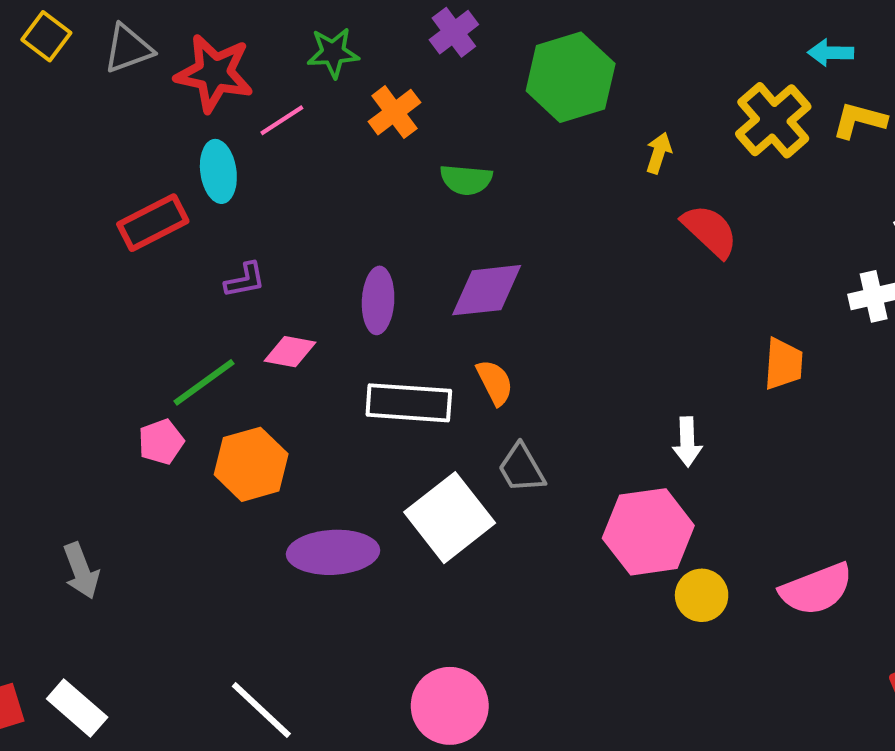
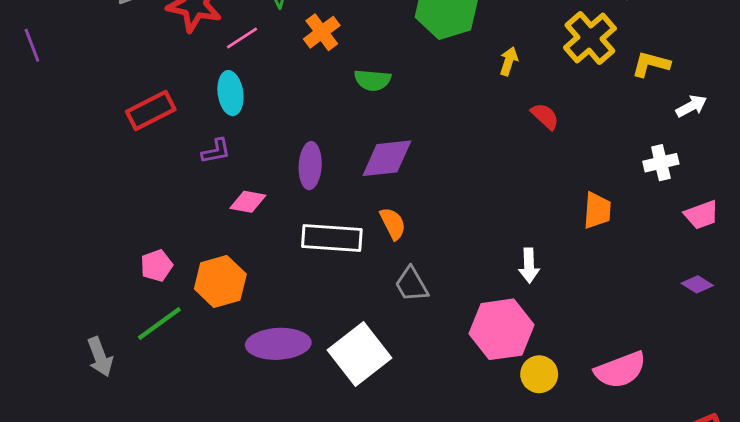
yellow L-shape: (859, 120) -> (651, 64), moved
cyan ellipse: (218, 171) -> (230, 93), moved
red semicircle: (710, 231) -> (545, 116), size x0.7
green line: (204, 382) -> (159, 324), moved
white square: (450, 518) -> (359, 354), moved

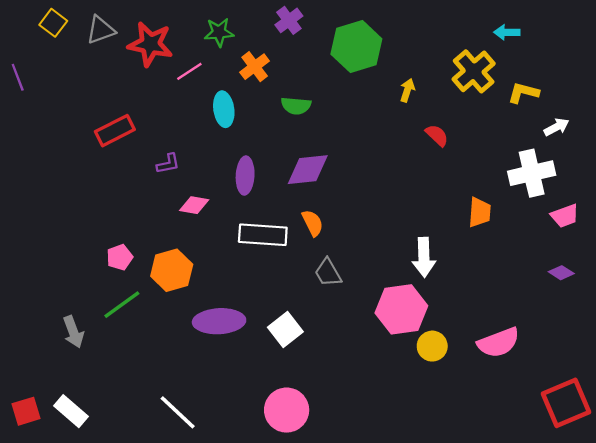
cyan ellipse: (230, 93) -> (224, 109), moved
white cross: (661, 163) -> (532, 173), size x1.6
white arrow: (529, 266) -> (424, 257), size x1.4
white square: (359, 354) -> (285, 329), size x0.7

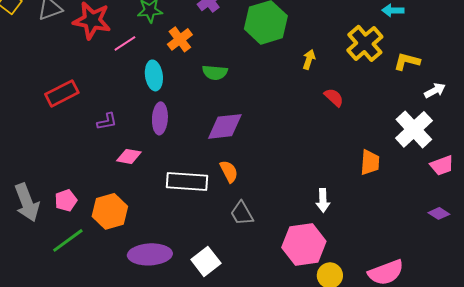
white cross: (532, 173) -> (414, 129), turned -30
purple ellipse: (245, 176) -> (160, 118), moved
white arrow: (424, 257) -> (323, 200), size x0.7
gray arrow: (73, 332) -> (27, 202), moved, size x1.4

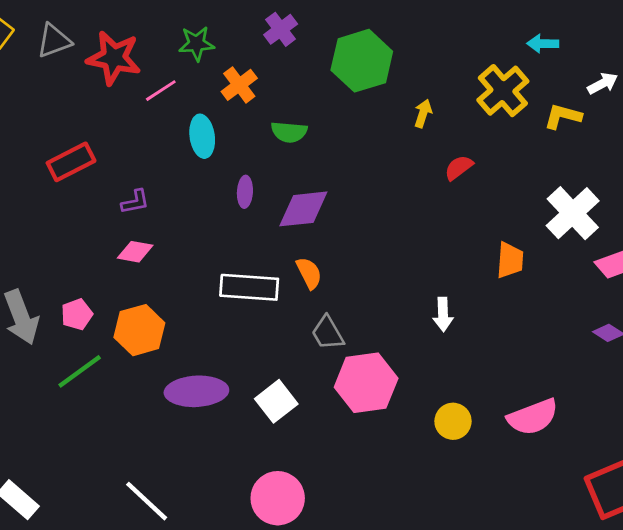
white arrow: (435, 90) -> (603, 83), moved
red semicircle: (334, 97) -> (459, 168), turned -80
purple ellipse: (160, 118) -> (245, 192), moved, size x0.7
pink diamond: (129, 156) -> (135, 252), moved
pink hexagon: (304, 244) -> (366, 383), moved

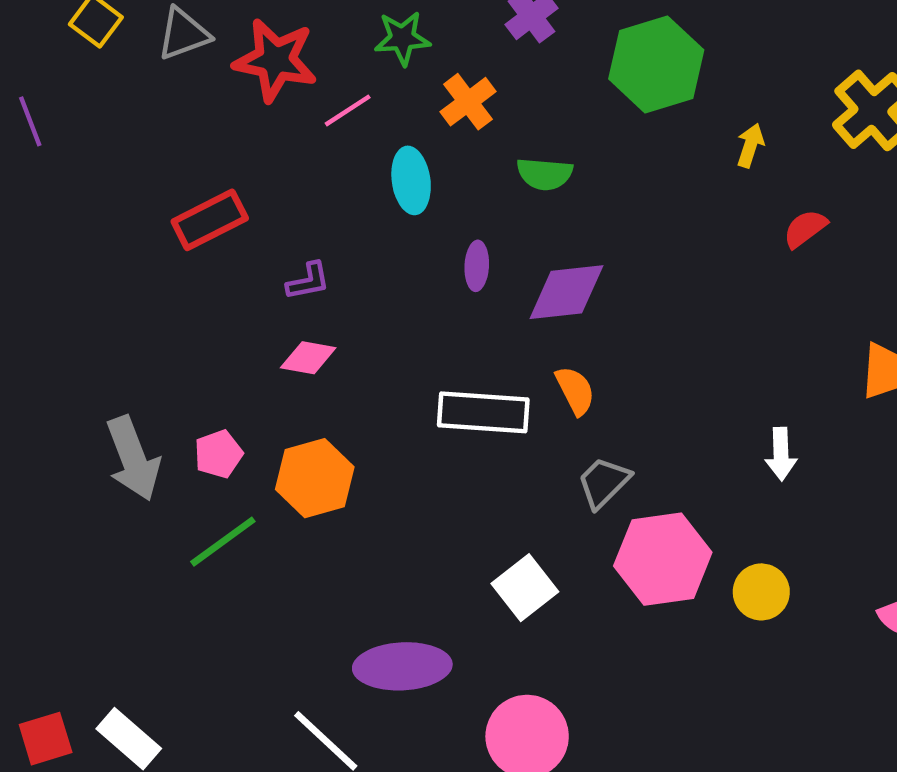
gray trapezoid: (328, 333) -> (604, 482), turned 75
purple ellipse: (196, 391) -> (402, 666), moved
yellow circle: (453, 421) -> (761, 592), moved

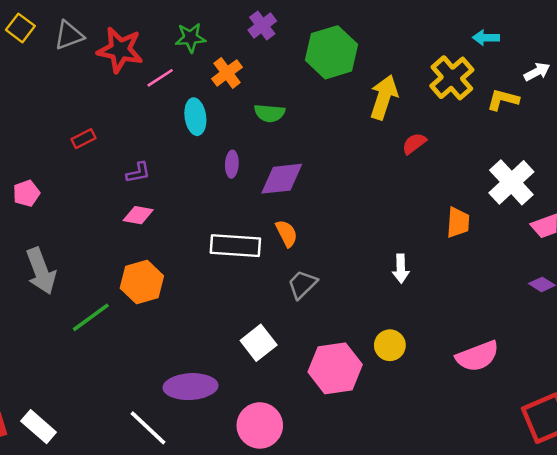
yellow arrow: (750, 145) -> (384, 97), size x1.8
red rectangle: (210, 220) -> (84, 139), size x0.6
pink pentagon: (218, 454) -> (26, 193), moved
pink hexagon: (663, 559) -> (335, 368), moved

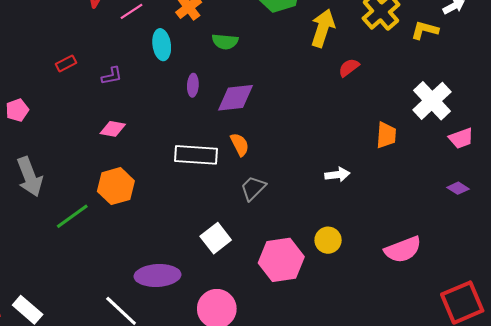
purple L-shape: (138, 173) -> (112, 76), moved
white arrow: (401, 269) -> (337, 175), turned -95

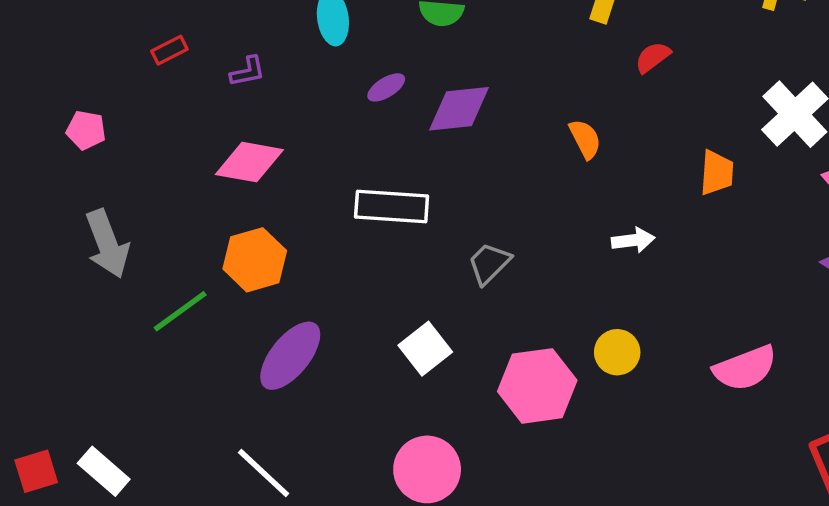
purple ellipse: (193, 85) -> (386, 87), turned 55
pink pentagon: (17, 110) -> (86, 130), turned 30
pink diamond: (113, 129) -> (249, 162), size x1.5
orange semicircle: (240, 144) -> (585, 139), moved
purple ellipse: (157, 275) -> (290, 356), moved, turned -48

